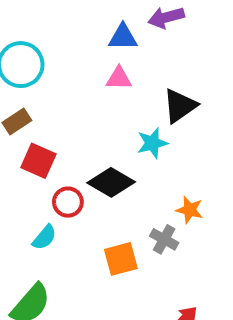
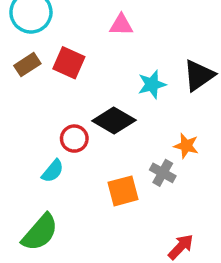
black triangle: (180, 106) -> (199, 75), moved
red square: (38, 161) -> (69, 63), moved

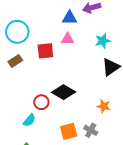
red square: (69, 63) -> (45, 51), moved, turned -30
cyan star: (152, 84) -> (103, 41), moved
gray cross: (163, 173) -> (91, 130), moved

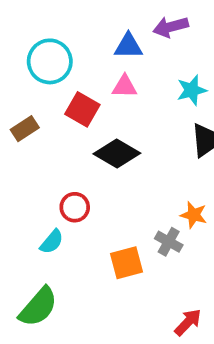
cyan circle: (17, 32) -> (50, 61), moved
red square: (45, 51) -> (82, 109), turned 36
black diamond: (64, 92) -> (117, 153), moved
gray cross: (91, 130) -> (169, 242), moved

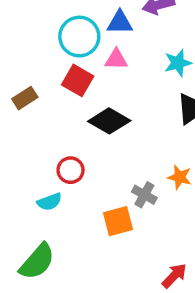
cyan circle: (50, 61) -> (79, 37), moved
cyan semicircle: (52, 242) -> (49, 202), turned 30
gray cross: (169, 242) -> (144, 195), moved

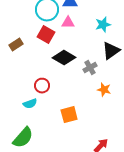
gray cross: (144, 195) -> (90, 68), moved, turned 32

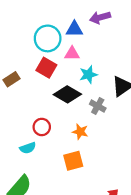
cyan star: (103, 25) -> (88, 75), moved
gray cross: (90, 68) -> (98, 106), turned -32
orange star: (104, 90) -> (80, 132), moved

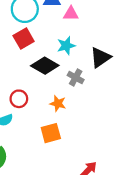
pink triangle: (72, 54) -> (71, 14), moved
red square: (46, 68) -> (24, 38), turned 30

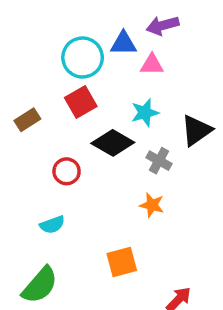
red circle: (19, 99) -> (67, 171), moved
orange star: (58, 104) -> (152, 205), moved
orange square: (51, 133) -> (122, 262), moved

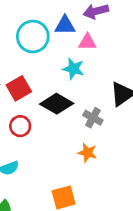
red square: (81, 102) -> (19, 88), moved
cyan star: (145, 113) -> (73, 69), moved, turned 30

